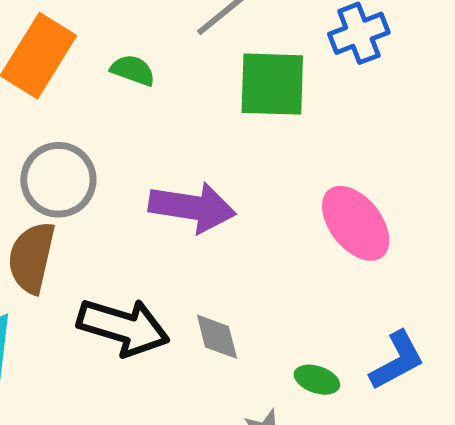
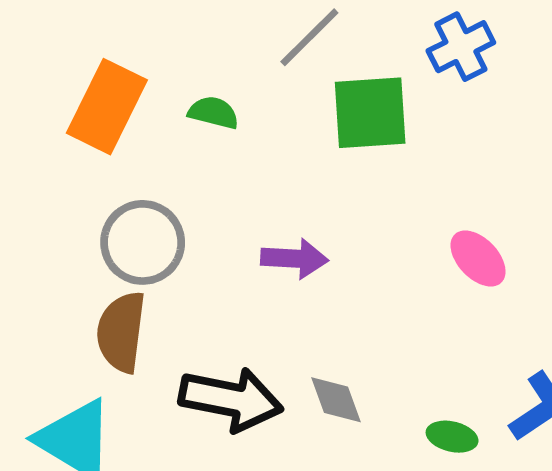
purple arrow: (192, 207) -> (294, 259), size x0.7
pink ellipse: (356, 223) -> (478, 258), size x0.7

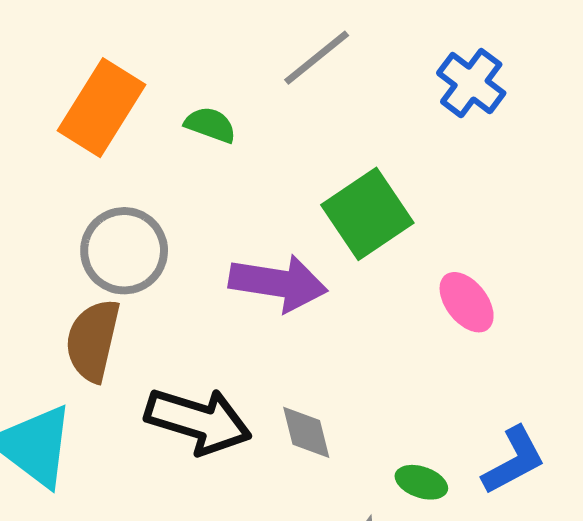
blue cross: (461, 47) -> (471, 83), turned -32
green square: (370, 113) -> (367, 214), moved, turned -36
purple arrow: (294, 259) -> (278, 283), size x1.4

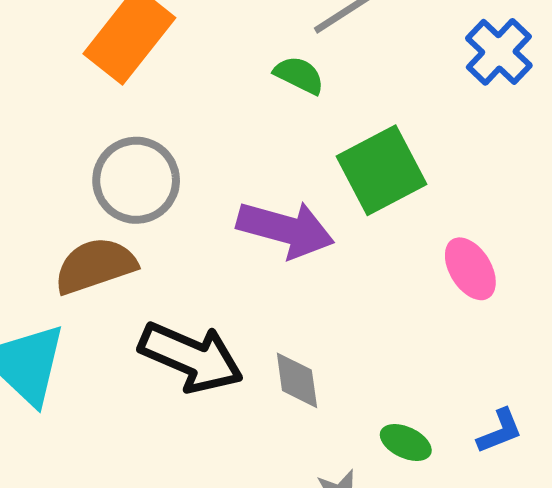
green semicircle: (210, 125) -> (299, 75), moved
brown semicircle: (93, 340) -> (95, 266), turned 52
blue L-shape: (514, 461) -> (500, 431), size x0.7

